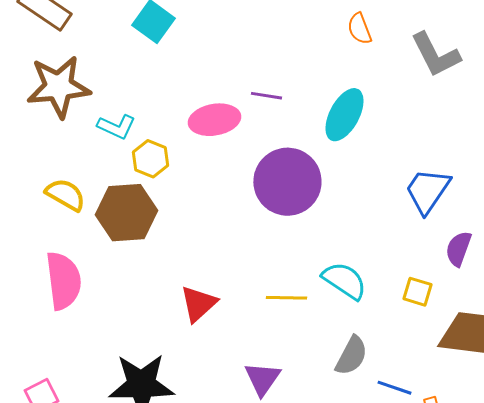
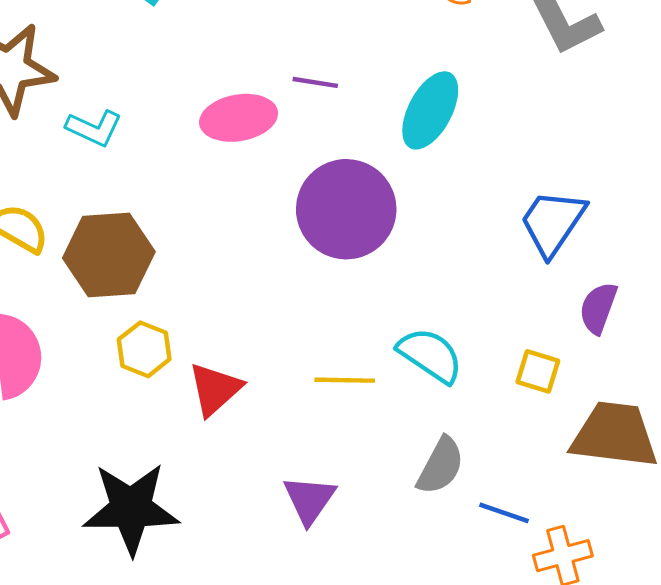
yellow hexagon: (150, 159) -> (144, 349), moved

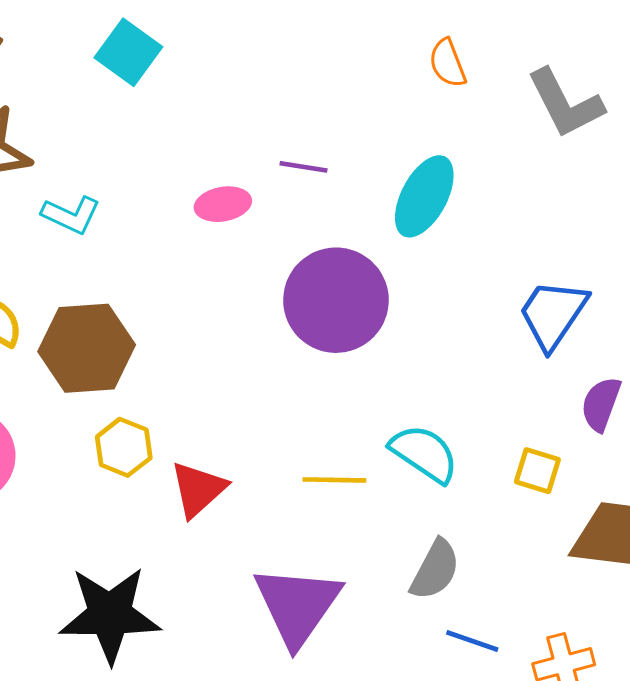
pink ellipse: (239, 118) -> (223, 204), size x0.7
purple triangle: (309, 500) -> (297, 605), size x1.6
blue line: (504, 513) -> (472, 641), moved

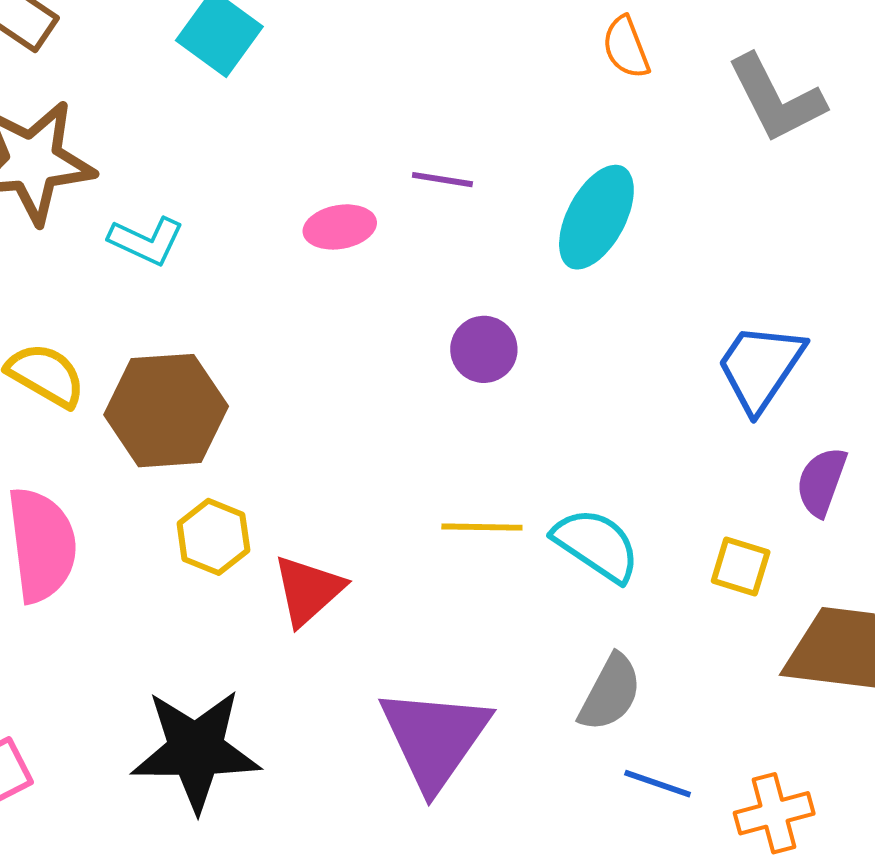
purple circle: (336, 300) -> (484, 349), size x0.5
yellow line: (334, 480) -> (482, 527), moved

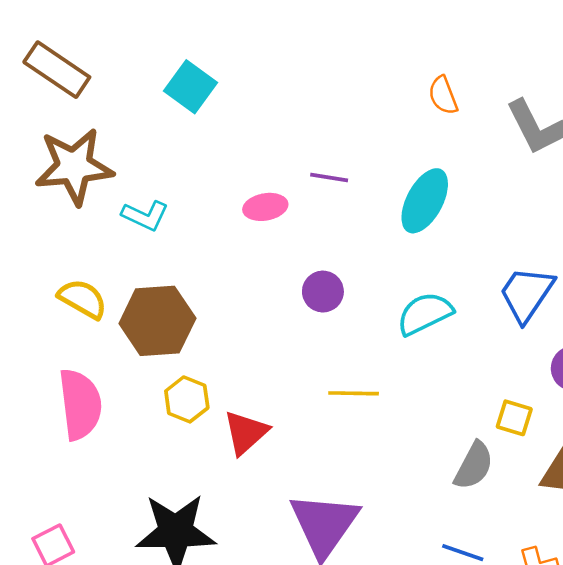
purple circle: (484, 349) -> (323, 292), moved
cyan semicircle: (596, 545) -> (425, 314), moved, turned -60
gray semicircle: (610, 693) -> (474, 466), moved

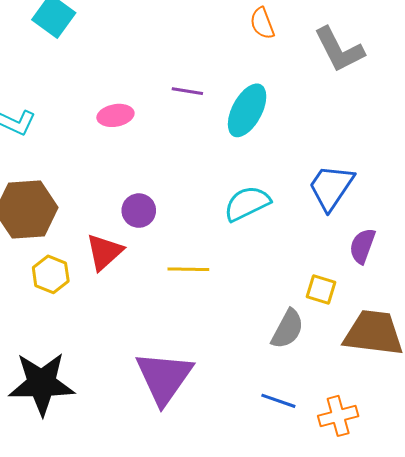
purple line: (329, 178) -> (187, 91), moved
purple circle: (323, 292) -> (139, 211), moved
red triangle: (246, 433) -> (104, 252), moved

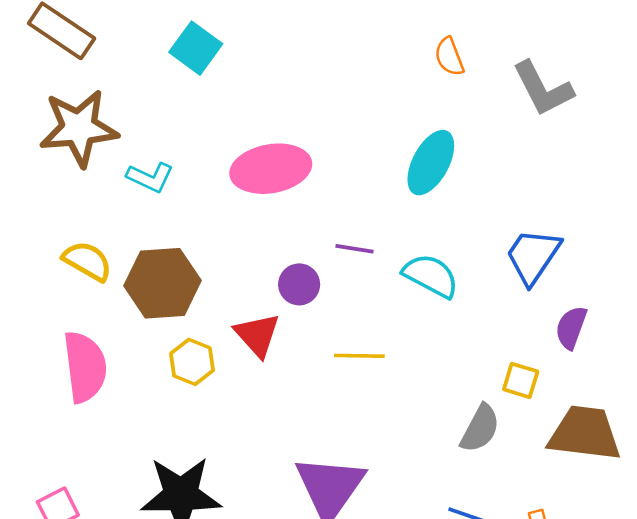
purple line: (187, 91) -> (355, 249), moved
pink ellipse: (115, 115) -> (271, 169), size x1.8
cyan semicircle: (247, 203) -> (431, 276), turned 54
red triangle: (104, 252) -> (257, 335), turned -30

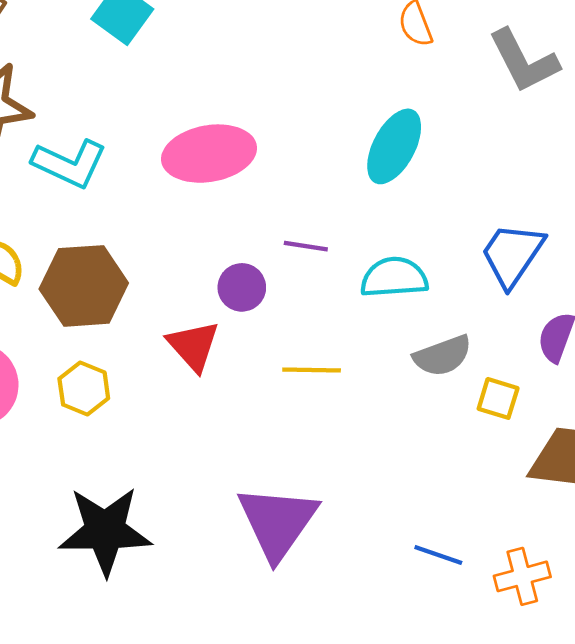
cyan L-shape: (150, 177) -> (70, 164), size x1.4
cyan semicircle: (431, 276) -> (394, 277), turned -32
yellow hexagon: (192, 362) -> (84, 388), moved
gray semicircle: (480, 428) -> (443, 356), moved, turned 42

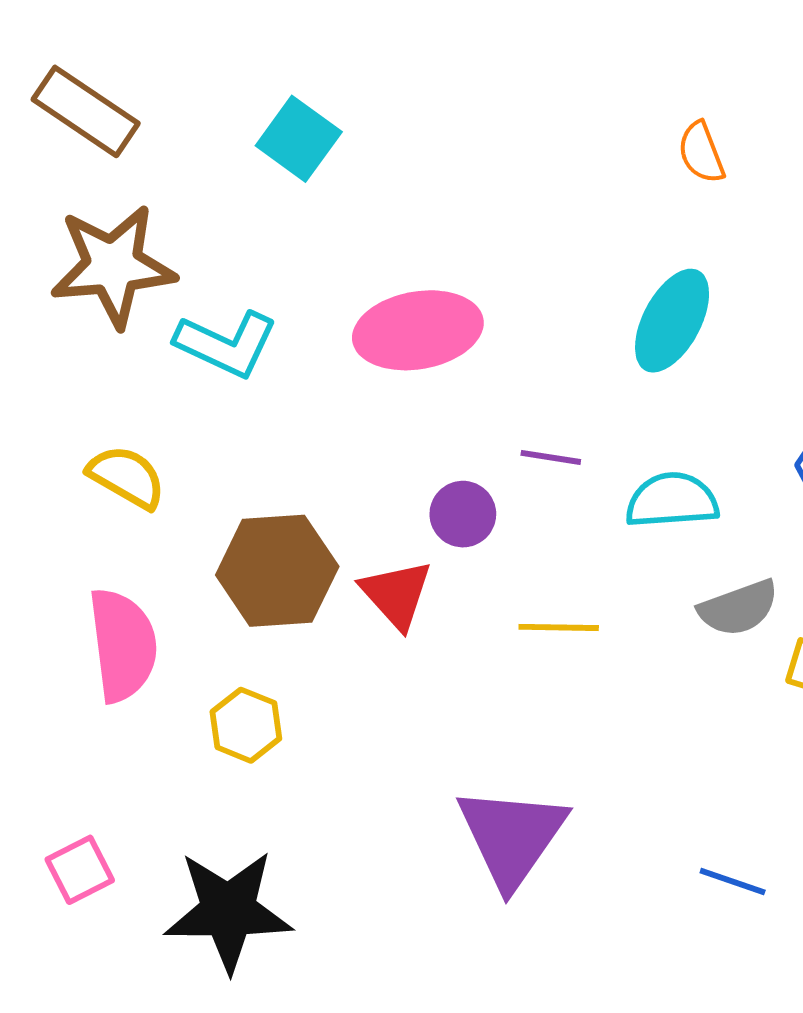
brown hexagon: (84, 286) -> (277, 571), moved
yellow hexagon: (84, 388) -> (246, 725), moved
black star: (105, 531) -> (228, 911), moved

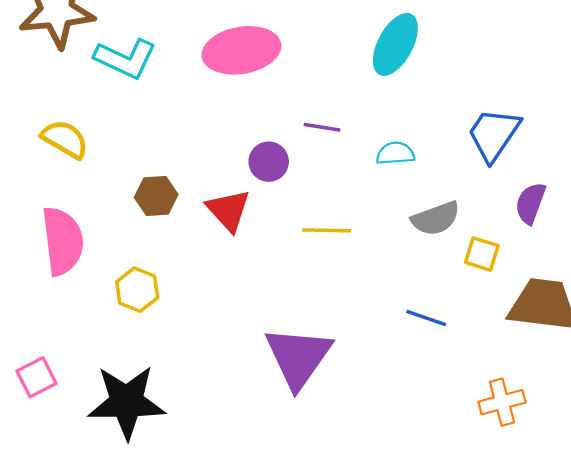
cyan semicircle: (672, 500) -> (395, 153), size x0.7
brown hexagon: (277, 571) -> (156, 196), size x0.6
blue line: (733, 882) -> (426, 318), moved

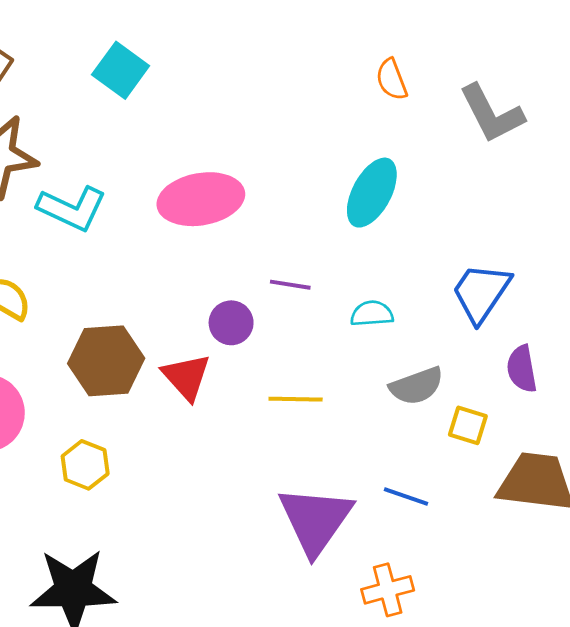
brown hexagon: (156, 196) -> (106, 361), size x1.6
purple semicircle: (530, 203) -> (522, 369), turned -30
purple triangle: (298, 357) -> (315, 520), moved
orange cross: (502, 402) -> (388, 590), moved

